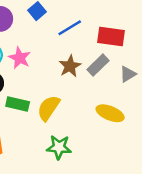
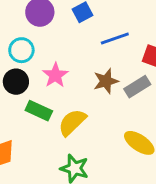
pink star: (20, 58) -> (55, 75), moved

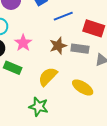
gray rectangle: (137, 87) -> (80, 49), turned 42
yellow semicircle: (72, 122) -> (48, 77), moved

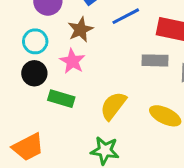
brown star: (58, 46) -> (80, 30), moved

